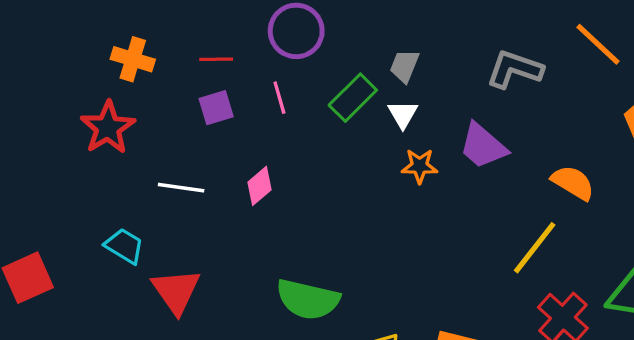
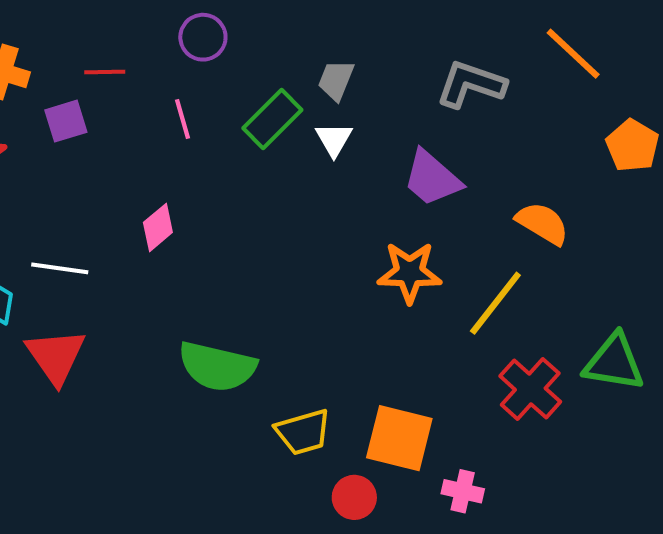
purple circle: (296, 31) -> (203, 37), size x0.7
purple square: (216, 108) -> (66, 121), moved
orange star: (420, 166) -> (410, 272), moved, size x1.4
white line: (181, 188) -> (60, 268), moved

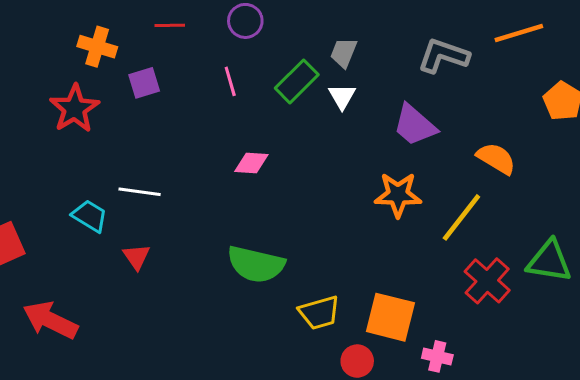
orange line: (573, 54) -> (519, 33), turned -60
red line: (105, 72) -> (170, 25), moved
pink diamond: (158, 227) -> (251, 163), moved, turned 44
red triangle: (56, 356) -> (136, 257), size x0.6

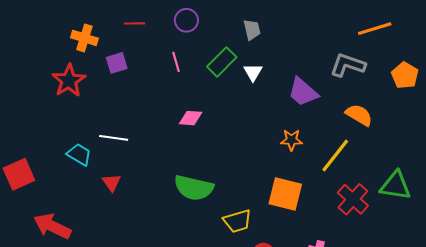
gray trapezoid: (344, 53) -> (252, 30), moved, turned 145
gray L-shape: (443, 56) -> (348, 65), moved
orange star: (398, 195) -> (291, 140), size x0.7
orange square: (390, 317) -> (285, 194), moved

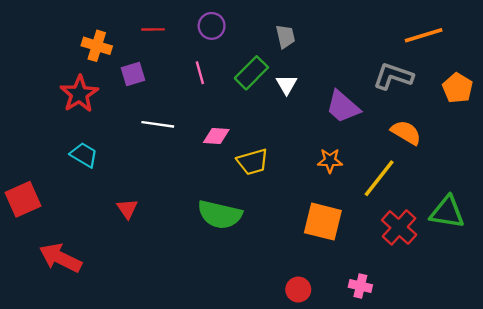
white line: (114, 138) -> (158, 124), moved
cyan trapezoid: (79, 154) -> (84, 155), moved
yellow trapezoid: (237, 221) -> (253, 162), moved

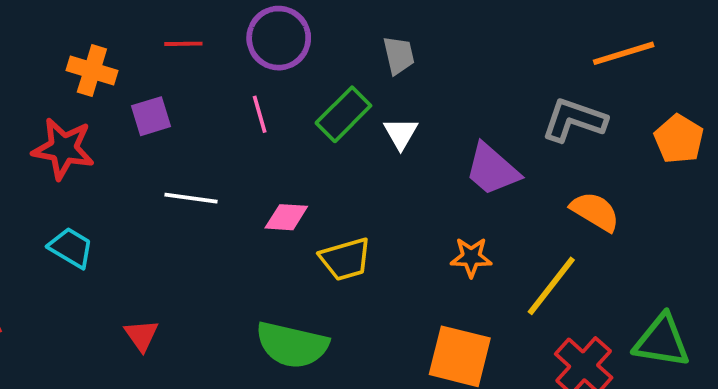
purple circle: (212, 26) -> (279, 38), size x1.4
red star: (79, 94) -> (63, 149), turned -30

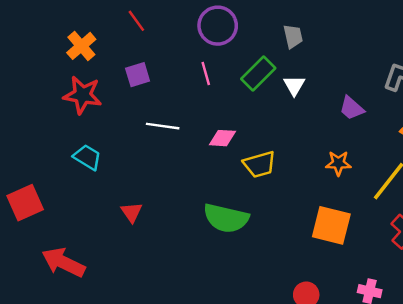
red line: (183, 44) -> (136, 21), moved, turned 55
orange cross: (92, 70) -> (81, 46), moved, turned 32
purple trapezoid: (492, 170) -> (352, 108), size x0.7

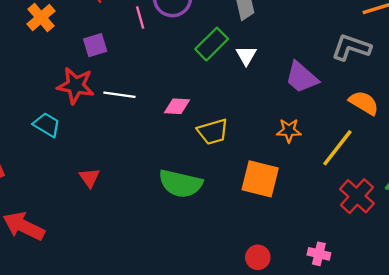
pink line: (206, 73) -> (140, 17), moved
red star: (83, 95) -> (76, 86), moved
purple trapezoid: (352, 108) -> (302, 77), size x1.4
orange square: (331, 225) -> (260, 179), moved

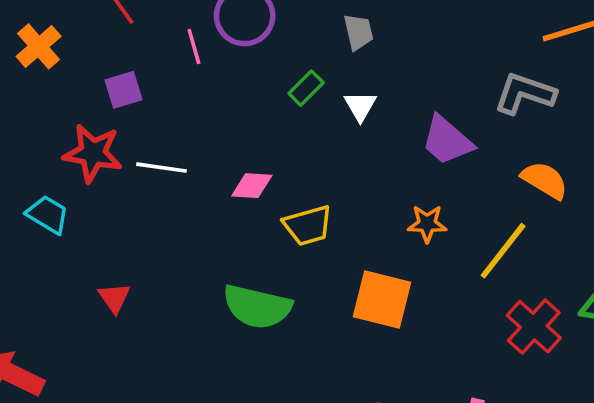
green rectangle: (212, 44) -> (306, 88), size x0.7

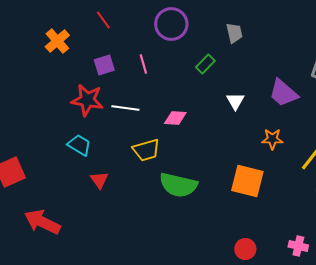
pink line: (194, 46) -> (143, 64), moved
white triangle: (360, 106) -> (235, 101), moved
cyan trapezoid: (48, 215) -> (79, 145), moved
yellow trapezoid: (308, 225) -> (146, 150), moved

